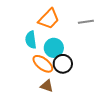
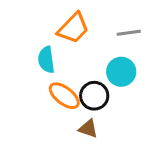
cyan circle: (54, 48) -> (121, 72), moved
brown triangle: (47, 86) -> (88, 129), moved

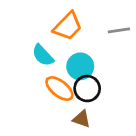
cyan semicircle: (46, 60) -> (43, 55), turned -35
cyan circle: (121, 72) -> (80, 66), moved

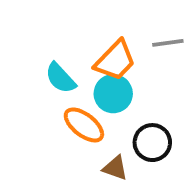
orange trapezoid: (68, 26) -> (115, 60), moved
black circle: (87, 89) -> (152, 143), moved

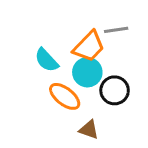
gray line: (168, 43) -> (116, 30), moved
black circle: (152, 143) -> (115, 90), moved

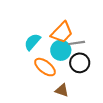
gray line: (116, 30) -> (77, 43), moved
cyan semicircle: (47, 60) -> (32, 42), turned 84

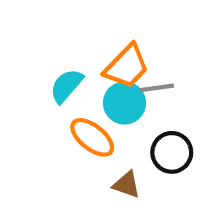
black circle: (80, 63) -> (172, 152), moved

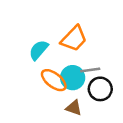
gray line: (157, 88) -> (90, 70), moved
cyan circle: (124, 103) -> (73, 78), moved

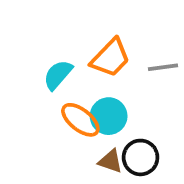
gray line: (90, 70) -> (163, 67), moved
black circle: (100, 89) -> (141, 157), moved

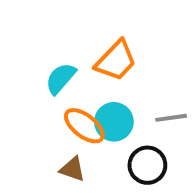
gray line: (163, 67) -> (171, 118), moved
brown triangle: (110, 161) -> (72, 169), moved

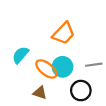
cyan semicircle: (61, 78) -> (20, 55), moved

